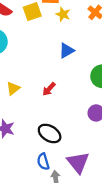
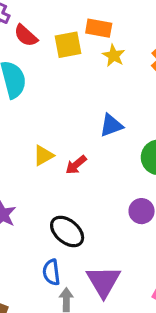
blue triangle: (67, 51) -> (111, 125), moved
yellow triangle: (13, 88) -> (43, 155), moved

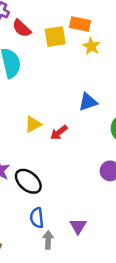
black ellipse: (67, 231) -> (28, 181), moved
purple triangle: (103, 281) -> (78, 226), size x0.6

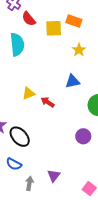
yellow star: (91, 46) -> (79, 50), moved
red arrow: (59, 132) -> (48, 102), turned 64
blue semicircle: (37, 218) -> (14, 164), moved, turned -63

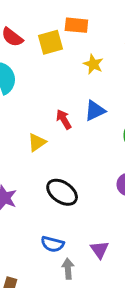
red arrow: (48, 102) -> (64, 119), moved, turned 40
black ellipse: (20, 137) -> (62, 192), moved
blue semicircle: (14, 164) -> (52, 244), moved

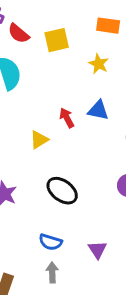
orange rectangle: (76, 25) -> (108, 26), moved
blue triangle: (95, 111) -> (98, 110), turned 35
gray arrow: (68, 269) -> (52, 272), moved

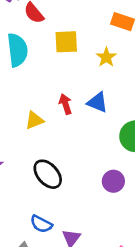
yellow square: (57, 40) -> (66, 42), moved
blue semicircle: (51, 242) -> (41, 224), moved

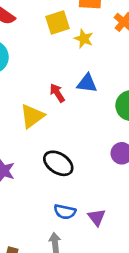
yellow square: (66, 42) -> (58, 22), moved
yellow triangle: (34, 120) -> (32, 116), size x1.4

